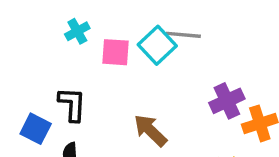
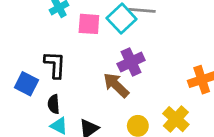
purple cross: (227, 101) -> (131, 62), moved

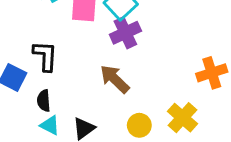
purple cross: (131, 62) -> (125, 33), moved

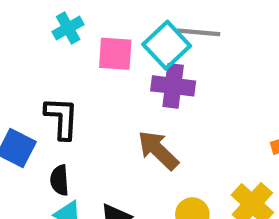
purple cross: (125, 33) -> (173, 86), turned 32

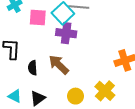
black semicircle: (59, 180) -> (33, 68), moved

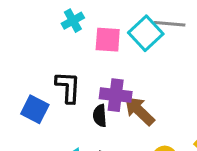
purple cross: (66, 33) -> (116, 95), moved

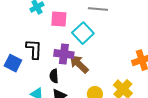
cyan square: (146, 33) -> (83, 33), moved
black semicircle: (100, 116) -> (54, 76), moved

